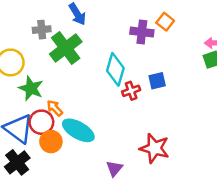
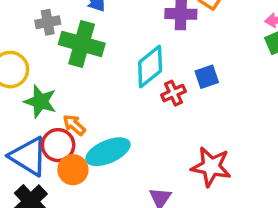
green cross: (66, 48) -> (82, 44), turned -32
cyan diamond: (115, 69) -> (150, 67), turned 40
cyan ellipse: (78, 130) -> (108, 152), turned -48

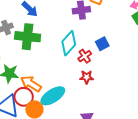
orange arrow: (74, 125) -> (31, 84), size x1.5
red star: (211, 167) -> (87, 77), moved, size x0.6

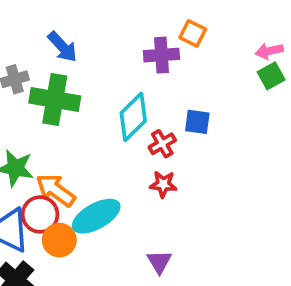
blue square: (102, 44) -> (197, 122), turned 32

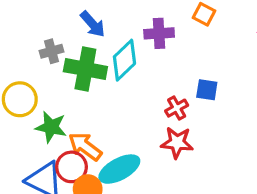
purple cross: (161, 55) -> (159, 33), moved
cyan diamond: (133, 117) -> (124, 60), moved
red star: (163, 184) -> (177, 143), size x1.4

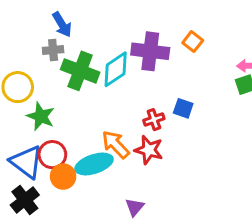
blue arrow: (93, 24) -> (62, 25), moved
purple cross: (159, 33) -> (150, 51), size x1.4
orange arrow: (85, 146) -> (116, 144), moved

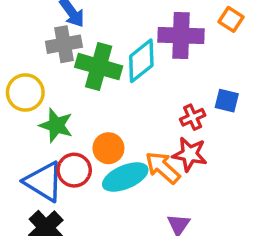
gray cross: (53, 50) -> (64, 44), size x1.4
orange arrow: (116, 144) -> (163, 168), moved
orange circle: (63, 177) -> (108, 148), moved

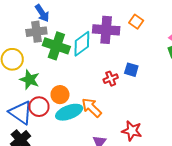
red star: (190, 154) -> (132, 131), moved

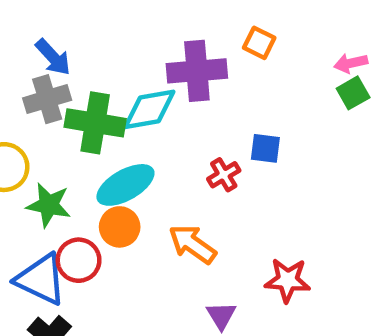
cyan diamond: (82, 44) -> (149, 109), turned 35
cyan ellipse: (69, 112) -> (125, 185), moved

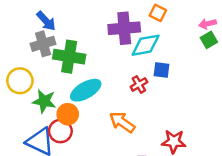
cyan diamond: (149, 109) -> (146, 45), moved
orange circle: (120, 227) -> (68, 114), moved

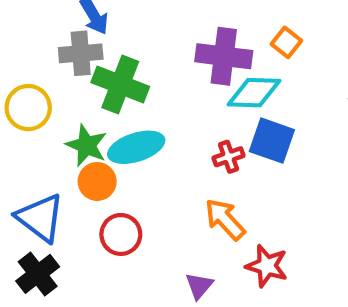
blue square: (161, 70) -> (272, 141), size x1.5
green star: (44, 101) -> (86, 145), moved
orange arrow: (122, 122) -> (225, 219), moved
red circle: (60, 131) -> (121, 234), moved

